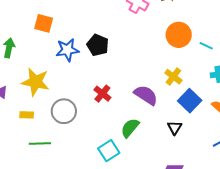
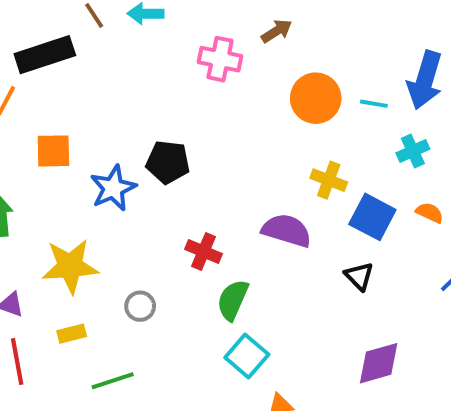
gray circle: (64, 111) -> (140, 306), size x0.6
green semicircle: (130, 128) -> (233, 300), moved

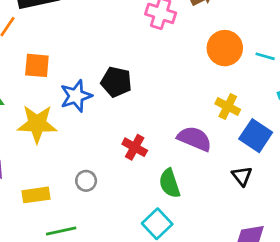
yellow star: (70, 266) -> (37, 124), moved
green semicircle: (233, 300) -> (170, 183), moved, turned -48
yellow rectangle: (72, 334) -> (36, 195), size x1.4

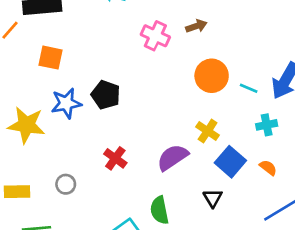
orange square: (37, 65) -> (50, 58), moved
purple semicircle: (194, 139) -> (172, 157), turned -64
green semicircle: (170, 183) -> (159, 210), moved

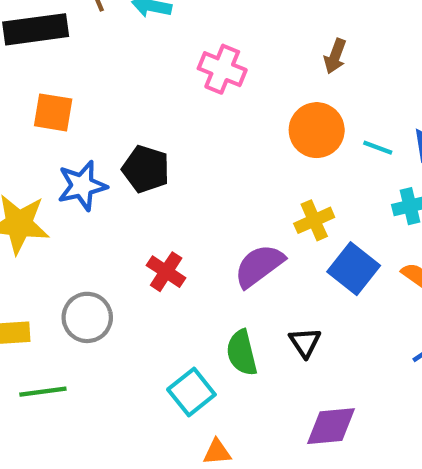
brown arrow: (196, 26) -> (335, 56), moved, turned 132
yellow cross: (208, 131) -> (314, 220), turned 35
gray circle: (66, 184) -> (87, 317), size x1.5
black triangle: (213, 198) -> (305, 342), moved

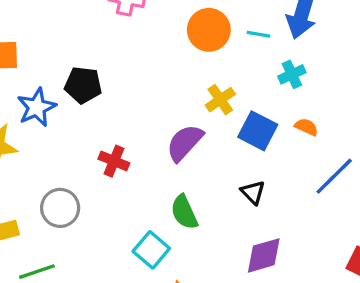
black triangle: (305, 342) -> (253, 192), moved

